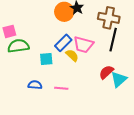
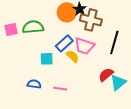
brown cross: (109, 18) -> (91, 20), moved
green semicircle: (18, 46) -> (33, 27), moved

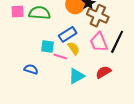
pink trapezoid: (84, 46) -> (99, 42), moved, turned 40
cyan triangle: (118, 82) -> (76, 76), moved
pink line: (60, 89) -> (60, 56), moved

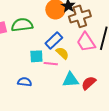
brown cross: (98, 16) -> (80, 16), turned -30
red semicircle: (103, 72) -> (89, 83), moved
cyan triangle: (76, 76) -> (71, 80), turned 36

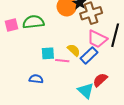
blue rectangle: (54, 41) -> (89, 55), moved
pink trapezoid: (86, 42) -> (97, 39), turned -30
cyan triangle: (71, 80) -> (86, 91), moved, turned 48

